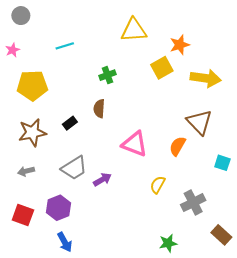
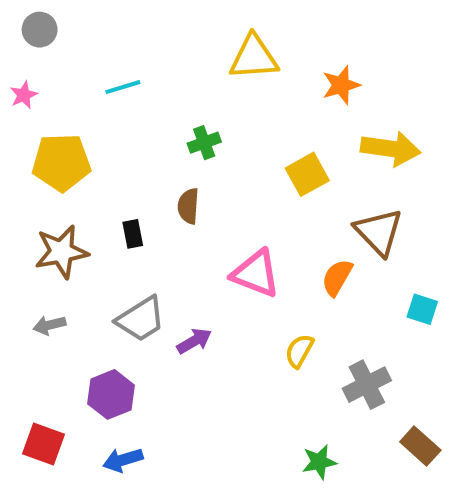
yellow square: (162, 68) -> (307, 174), moved
black rectangle: (70, 123) -> (133, 234), turned -64
red square: (23, 215) -> (44, 444), moved
blue arrow: (65, 242) -> (123, 460), turned 102

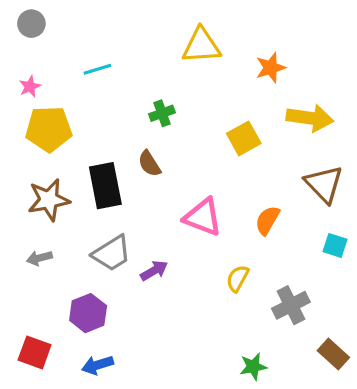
pink star: (24, 95) -> (30, 87), moved
brown semicircle: (188, 206) -> (149, 164), turned -36
brown triangle: (379, 232) -> (324, 184), moved
black rectangle: (133, 234) -> (105, 186), size x2.0

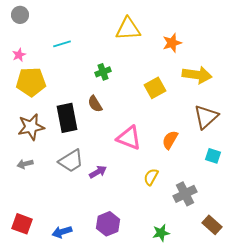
brown triangle: (324, 184) -> (206, 117), turned 32
purple hexagon: (88, 313) -> (108, 224), moved

